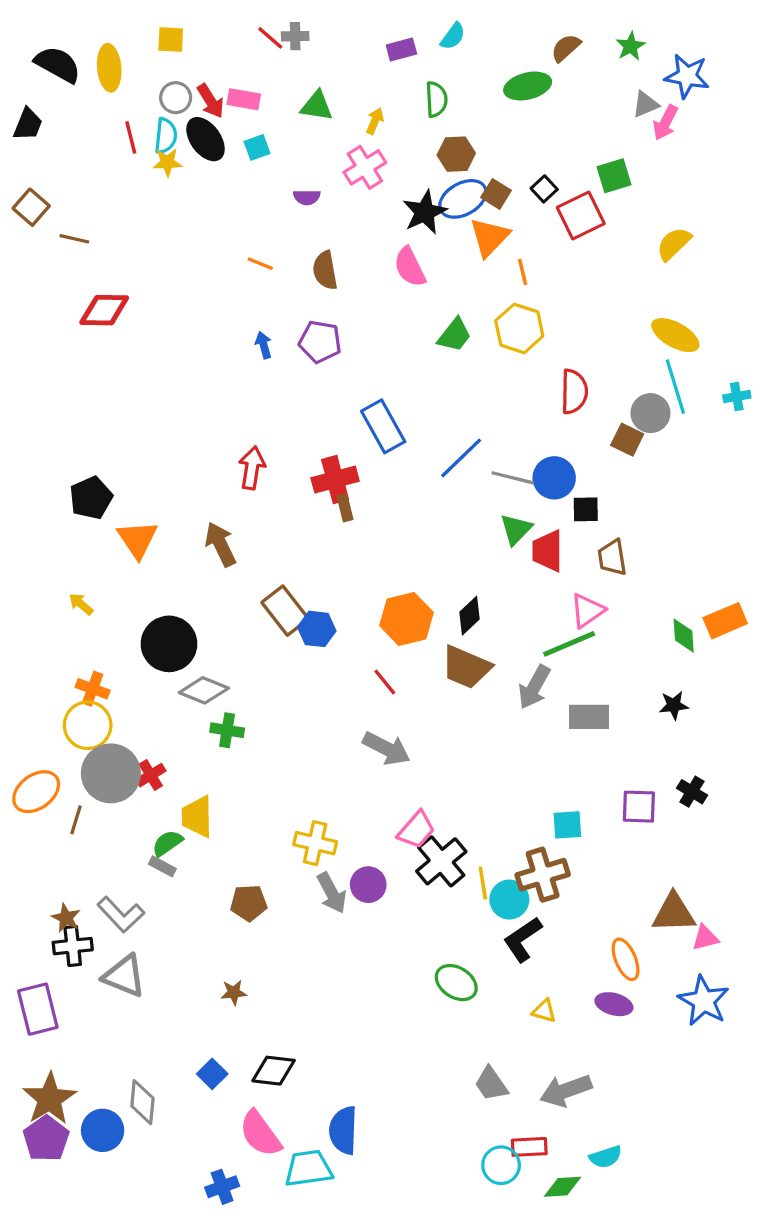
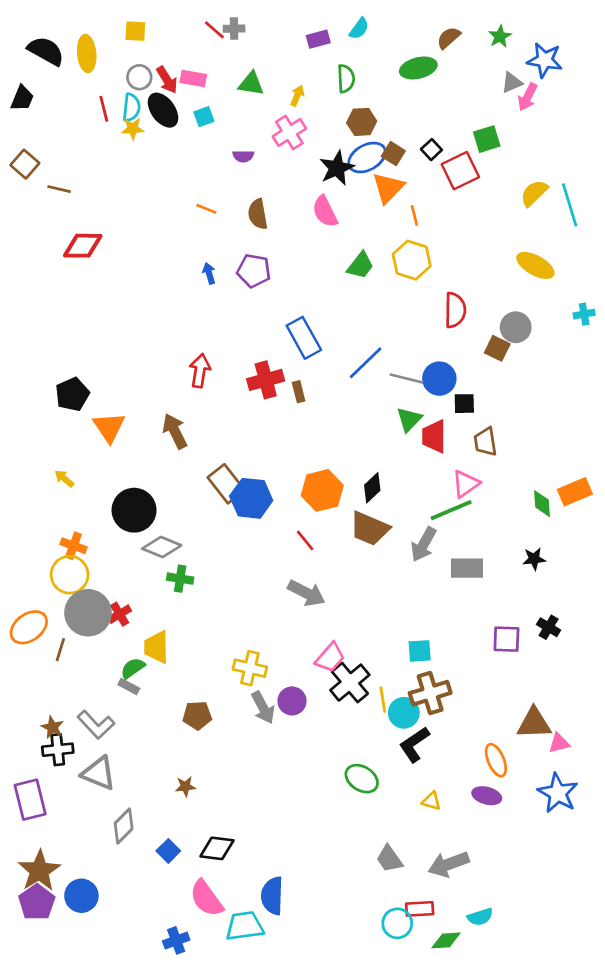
cyan line: (675, 387) -> (570, 205), moved
brown rectangle: (345, 508) -> (299, 392), moved
blue hexagon: (317, 629) -> (251, 498), size x1.4
cyan square: (567, 825) -> (420, 651), moved
gray diamond: (142, 1102) -> (124, 826), moved, turned 40

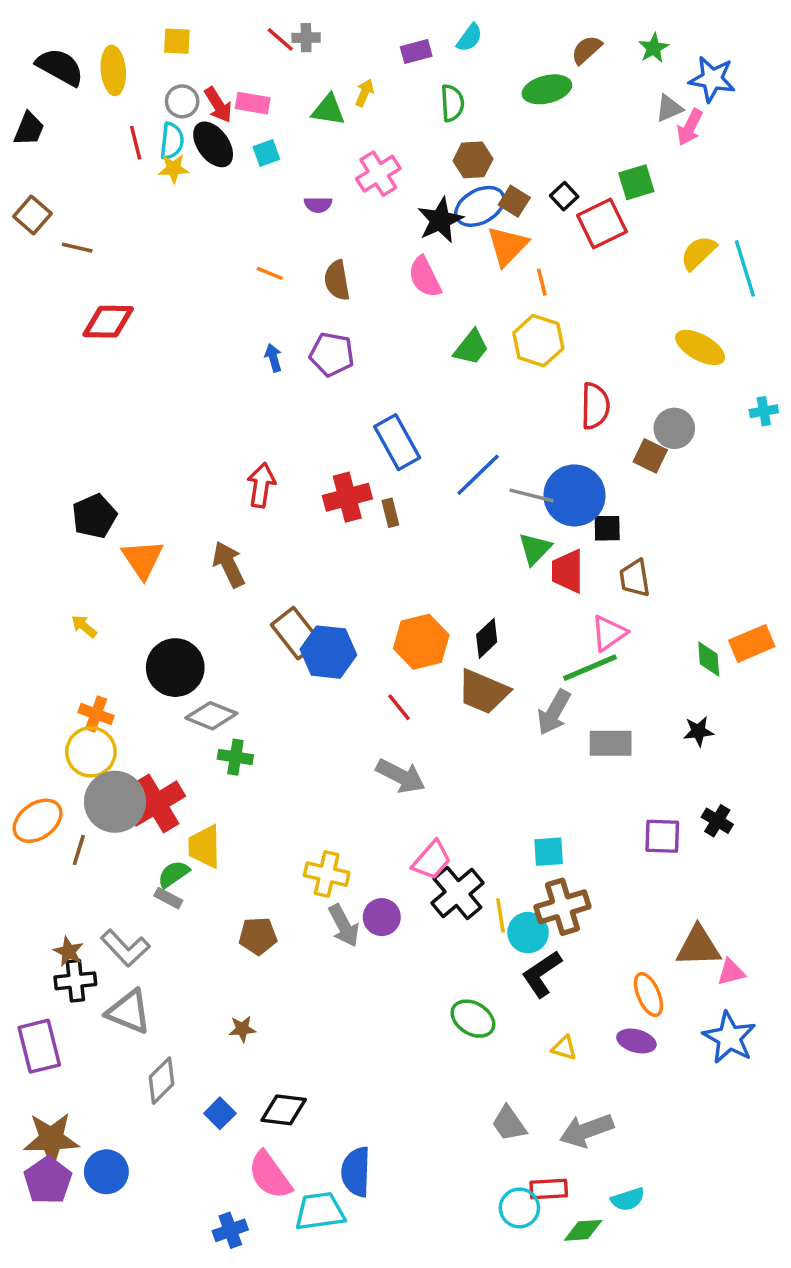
yellow arrow: (297, 96) -> (365, 93), moved
blue circle: (439, 379) -> (574, 495), size x1.4
red cross: (120, 614) -> (156, 804), size x1.8
brown star: (39, 871) -> (51, 1139), turned 30

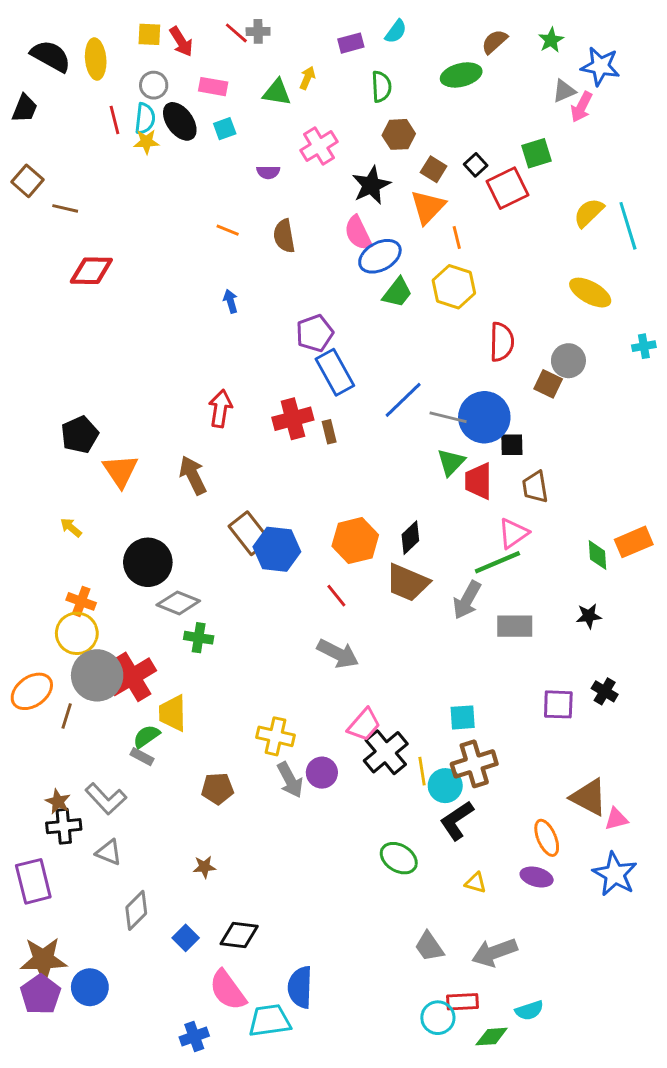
red arrow: (218, 105) -> (181, 42), moved
blue ellipse: (480, 206) -> (380, 256), moved
purple pentagon: (332, 354) -> (315, 333), moved, turned -30
brown triangle: (698, 946) -> (589, 797), turned 30
gray triangle: (129, 1012) -> (109, 852), size x0.7

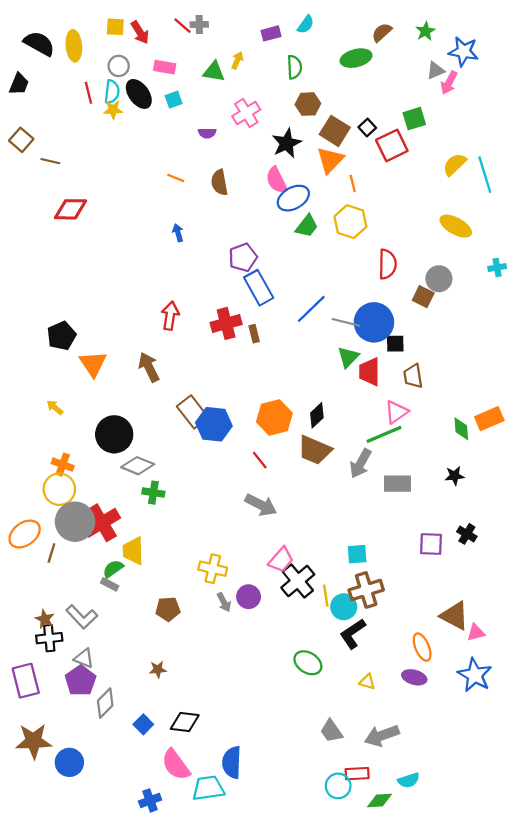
brown square: (434, 169) -> (335, 131), size x1.5
gray arrow: (290, 780) -> (224, 602), size x0.7
purple pentagon: (41, 994) -> (81, 681), moved

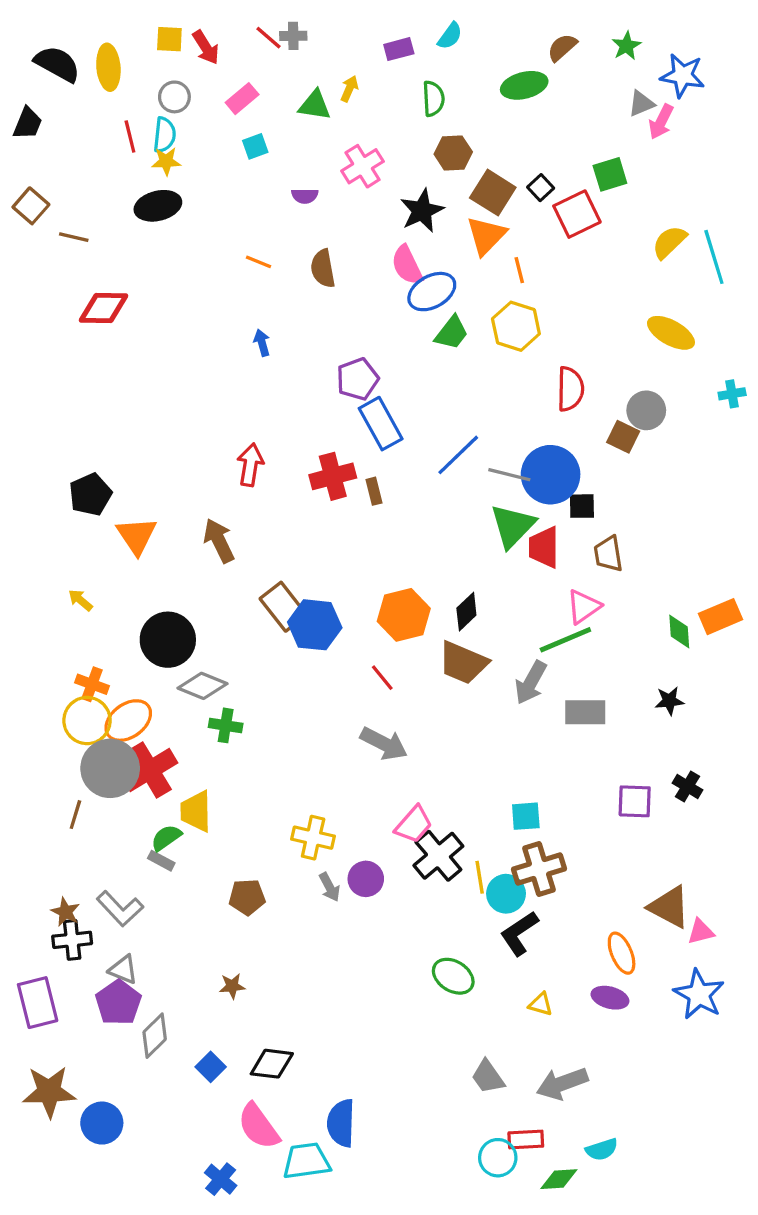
pink rectangle: (165, 67) -> (242, 99), turned -50
black ellipse: (139, 94) -> (158, 206), moved, turned -68
green triangle: (348, 357) -> (513, 526), size x1.4
orange ellipse: (25, 534) -> (128, 721), moved
blue cross: (150, 800) -> (221, 1179), turned -30

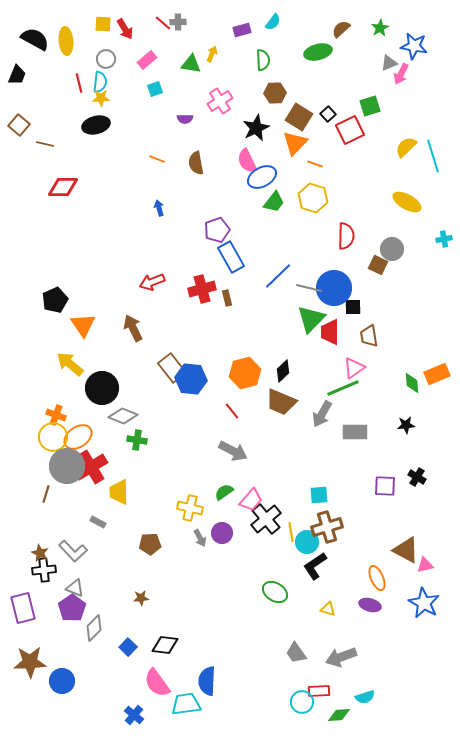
orange line: (519, 270) -> (315, 164), turned -56
red arrow: (250, 465) -> (152, 282), turned -120
yellow arrow: (80, 600) -> (70, 364), moved, size x1.8
green semicircle: (166, 838) -> (224, 492), moved

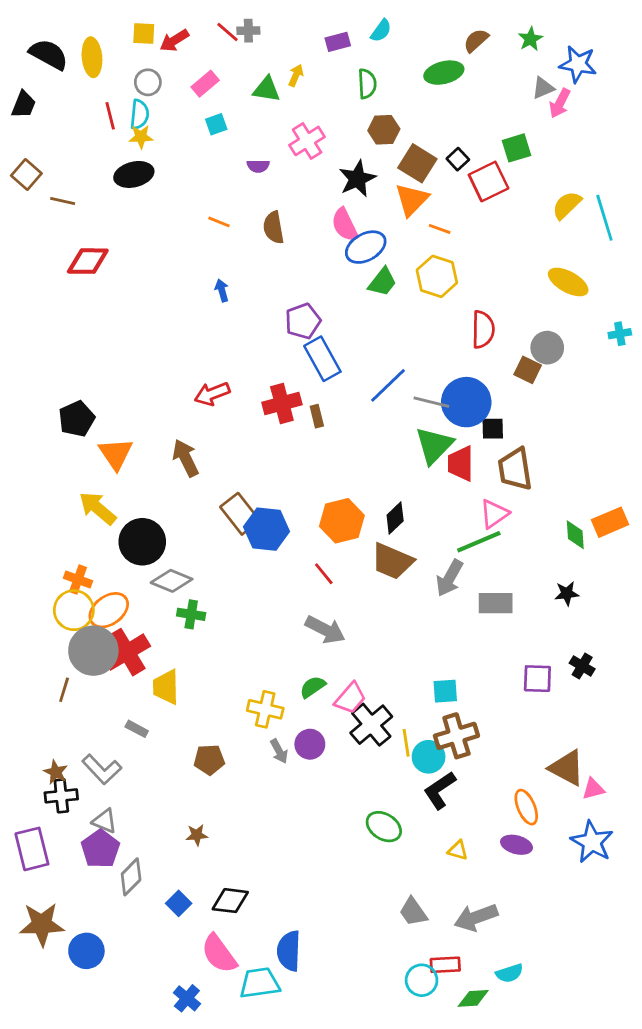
red arrow: (125, 29) -> (174, 40), turned 90
brown trapezoid: (369, 336) -> (515, 469), size x1.4

